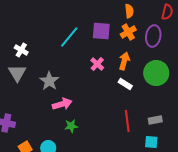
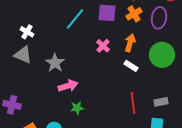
gray triangle: (17, 73) -> (23, 55), turned -36

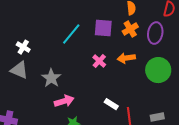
orange arrow: (130, 43) -> (126, 58), turned -114
white rectangle: (131, 66) -> (111, 104), moved

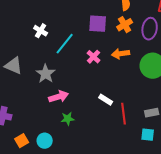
cyan line: (71, 34) -> (65, 44), moved
white cross: (23, 47) -> (41, 31), moved

